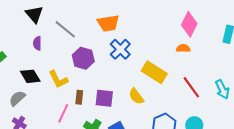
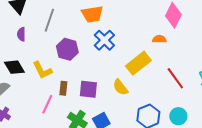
gray line: (65, 29) -> (49, 20), turned 70
orange semicircle: (183, 48) -> (159, 39), moved
yellow rectangle: (154, 72) -> (138, 63), turned -70

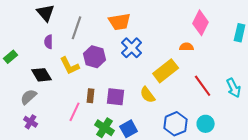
yellow L-shape: (42, 70) -> (70, 66), moved

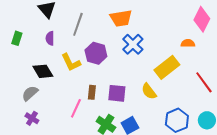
green rectangle: (11, 57) -> (17, 38), moved, turned -32

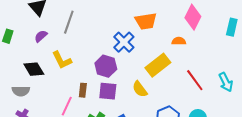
orange trapezoid: (121, 18) -> (146, 21), moved
purple semicircle: (50, 38) -> (41, 36), turned 48
purple hexagon: (96, 53) -> (106, 66), moved
gray semicircle: (30, 93) -> (21, 91), turned -138

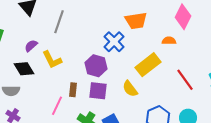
purple semicircle: (41, 36) -> (31, 46), moved

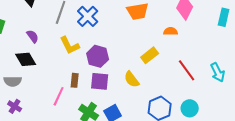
blue cross: (114, 42) -> (88, 16), moved
purple semicircle: (31, 46) -> (33, 36), turned 96
yellow L-shape: (52, 60) -> (70, 45), moved
yellow rectangle: (148, 65) -> (150, 55), size x0.7

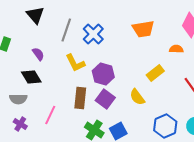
brown rectangle: (75, 80) -> (80, 98), size x1.5
purple square: (100, 81) -> (105, 99), turned 30
pink line: (59, 96) -> (50, 115), moved

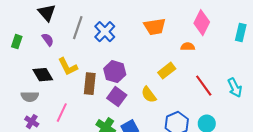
purple semicircle: (38, 54) -> (48, 40), moved
yellow L-shape: (75, 63) -> (68, 67), moved
brown rectangle: (80, 98) -> (90, 84), moved

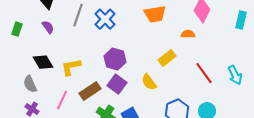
yellow L-shape: (68, 67) -> (71, 67), moved, turned 105
brown rectangle: (90, 84) -> (90, 91), moved, turned 50
gray semicircle: (30, 97) -> (30, 84), turned 66

